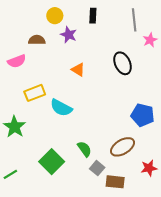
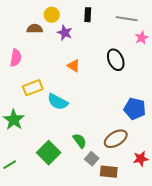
gray line: (134, 20) -> (127, 19), turned -75
brown semicircle: (37, 40) -> (35, 29), moved
pink semicircle: (17, 61) -> (16, 58), turned -60

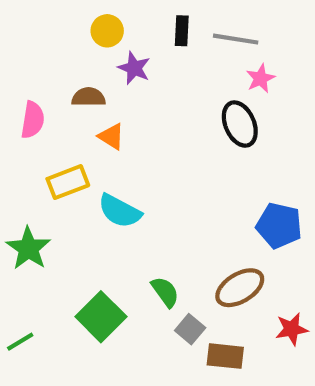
gray line: (127, 19) -> (236, 39), moved
brown semicircle: (35, 29) -> (89, 97), moved
pink star: (142, 38) -> (260, 78), moved
orange triangle: (74, 66) -> (111, 136), moved

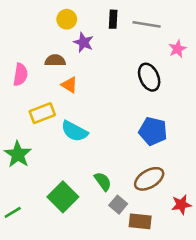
pink star: (260, 78) -> (177, 49), moved
blue pentagon: (279, 226) -> (153, 131), moved

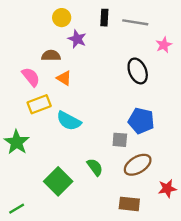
pink semicircle: (20, 75) -> (31, 77), moved, turned -48
gray square: (118, 205) -> (120, 140), moved, turned -35
green line: (13, 212) -> (17, 209), moved

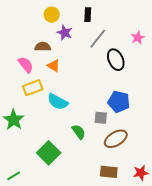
gray line: (135, 22) -> (98, 39), moved, turned -60
green semicircle: (95, 167) -> (79, 132), moved
red star: (167, 188) -> (141, 173), moved

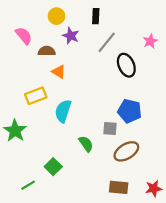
pink semicircle: (26, 65) -> (24, 36), moved
cyan semicircle: (58, 102) -> (63, 111), turned 80
green square: (49, 153) -> (53, 167), size x0.7
green line: (14, 176) -> (28, 185), moved

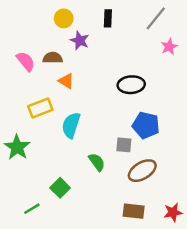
pink semicircle: (24, 36) -> (26, 61), moved
gray line: (107, 42) -> (156, 18), moved
black ellipse: (126, 65) -> (131, 85), moved, turned -70

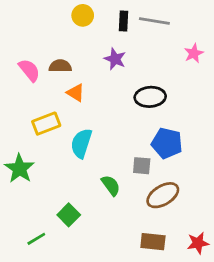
yellow circle: (64, 18) -> (83, 15), moved
gray line: (156, 18) -> (154, 21), moved, turned 60
purple star: (80, 41) -> (115, 59), moved

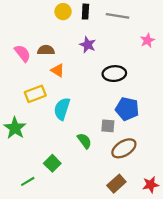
black rectangle: (123, 21) -> (85, 12), moved
brown rectangle: (153, 242) -> (116, 184), turned -48

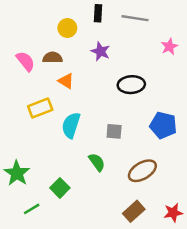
yellow circle: (63, 12) -> (67, 28), moved
blue pentagon: (127, 109) -> (163, 125), moved
gray square: (108, 126) -> (114, 131), moved
green star: (15, 128) -> (17, 173), moved

